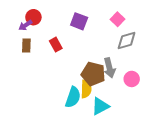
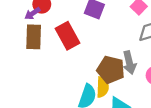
red rectangle: (56, 45) -> (67, 36), size x1.6
brown rectangle: (26, 46) -> (34, 37), size x1.5

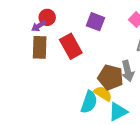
yellow semicircle: (103, 87) -> (103, 94), turned -60

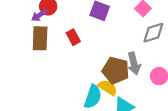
red rectangle: (71, 46) -> (73, 37), size x0.6

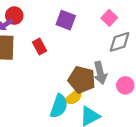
yellow semicircle: (108, 88) -> (74, 97), turned 108

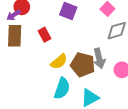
yellow semicircle: (74, 97) -> (59, 62), moved

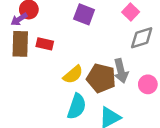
red rectangle: (44, 35) -> (45, 44), moved, turned -48

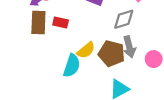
gray diamond: (142, 38) -> (124, 19), moved
cyan semicircle: (77, 106) -> (72, 66), moved

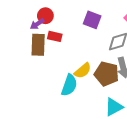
red rectangle: (61, 23) -> (55, 36), moved

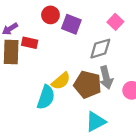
red circle: (45, 16) -> (50, 15), moved

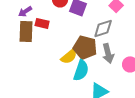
brown pentagon: (88, 85) -> (85, 47), moved
cyan semicircle: (46, 97) -> (81, 70), moved

